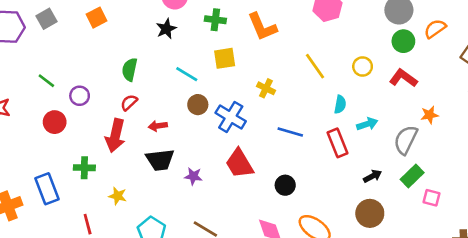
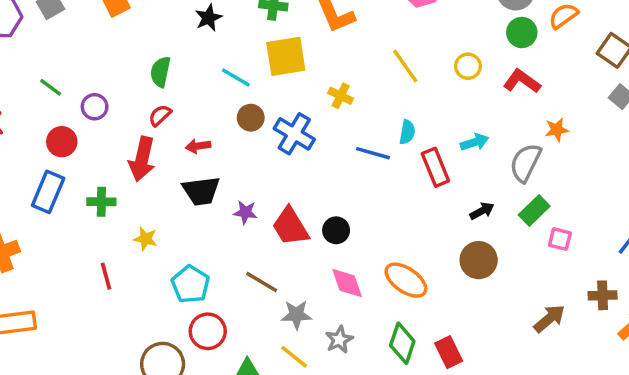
yellow square: (225, 58) -> (286, 56), size x1.4
cyan semicircle: (340, 104) -> (407, 132), moved
red trapezoid: (239, 164) -> (290, 227), moved
black circle: (285, 185) -> (336, 230), moved
blue rectangle: (47, 189) -> (48, 192), moved, turned 44

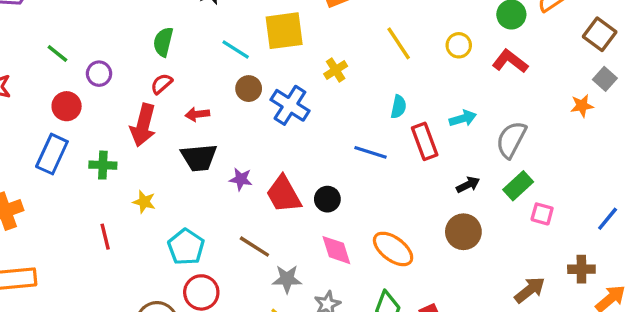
yellow cross: (341, 96) -> (336, 70), turned 30
orange star: (557, 130) -> (582, 106), moved
blue line: (373, 153) -> (370, 152), moved

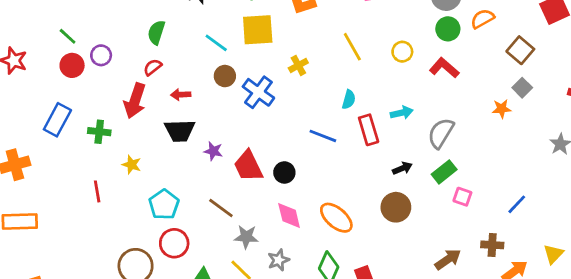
red circle: (67, 106) -> (72, 65), moved

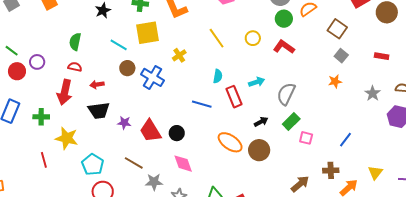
red semicircle: (153, 67) -> (75, 67), turned 56
orange star: (502, 109) -> (335, 81), moved
yellow star: (132, 165) -> (67, 138), size x1.6
orange ellipse: (336, 218) -> (230, 142), moved

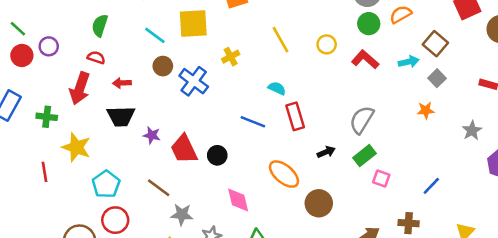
cyan semicircle: (218, 76) -> (277, 88), turned -80
cyan arrow: (257, 82) -> (409, 62), moved
brown circle: (259, 150) -> (319, 203), moved
pink diamond: (183, 164) -> (238, 200), moved

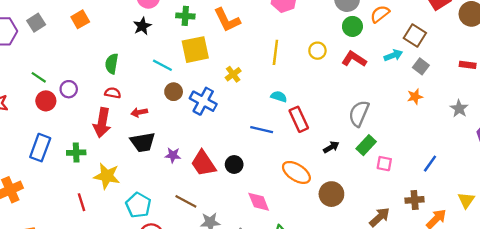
yellow line: (280, 40) -> (275, 52), turned 45

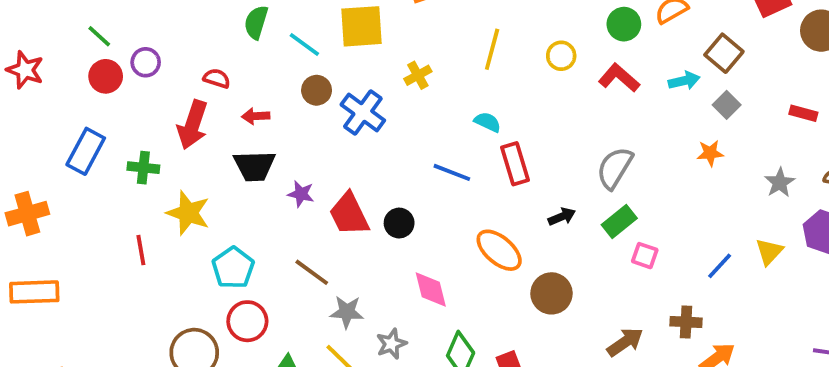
green semicircle: (112, 64) -> (256, 22), moved
yellow triangle: (466, 200) -> (769, 252), moved

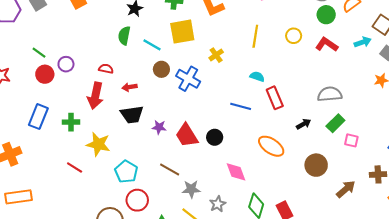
gray semicircle: (615, 168) -> (330, 94), turned 60
red line: (141, 250) -> (75, 167), turned -42
brown circle: (551, 293) -> (316, 165), moved

